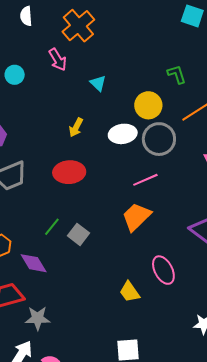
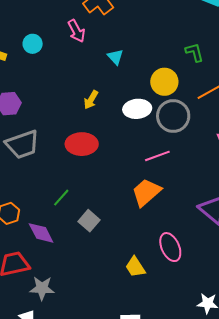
gray square: (78, 234) -> (89, 221), moved

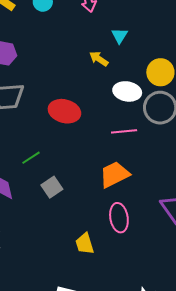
yellow arrow: (91, 100) -> (99, 59), moved, turned 78
pink line: (157, 156) -> (124, 131), moved
pink ellipse: (170, 247) -> (119, 218), moved

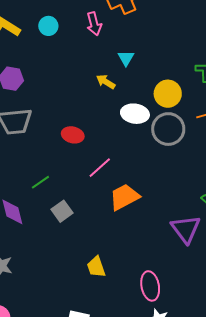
red ellipse: (64, 111) -> (73, 135), size x0.7
pink line: (124, 131) -> (100, 168), moved, turned -35
pink ellipse: (119, 218) -> (150, 286), moved

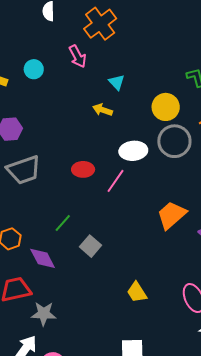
white ellipse: (135, 114) -> (133, 151), moved
pink line: (100, 168) -> (115, 181), moved
orange trapezoid: (124, 197) -> (172, 215), moved

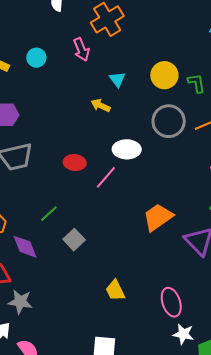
yellow circle: (166, 107) -> (164, 75), moved
gray circle: (174, 141) -> (169, 121), moved

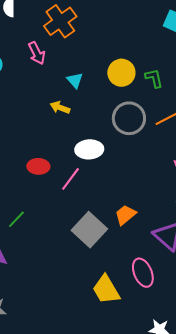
orange trapezoid: (158, 217) -> (125, 215), size x0.7
gray square: (74, 240) -> (89, 230), moved, size x1.6
yellow trapezoid: (115, 290) -> (106, 290), moved, size x1.4
pink ellipse: (171, 302) -> (143, 273), moved

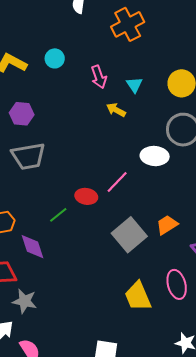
pink arrow: (37, 53) -> (99, 77), moved
white ellipse: (89, 149) -> (155, 156), moved
red ellipse: (38, 166) -> (86, 196), moved

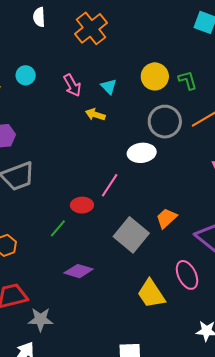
purple diamond: (32, 247) -> (79, 271), moved, turned -44

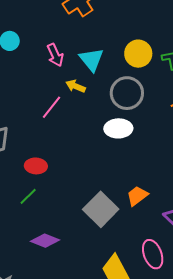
cyan triangle: (109, 87) -> (91, 60), size x1.5
gray circle: (165, 122) -> (127, 93), moved
pink line: (110, 185) -> (51, 107), moved
red ellipse: (82, 205) -> (36, 166), moved

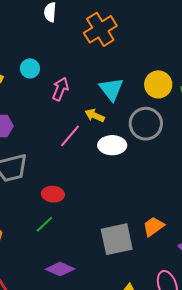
pink arrow: (55, 55) -> (60, 89), moved, turned -135
white ellipse: (118, 128) -> (112, 145), moved
gray square: (101, 209) -> (117, 239), turned 32

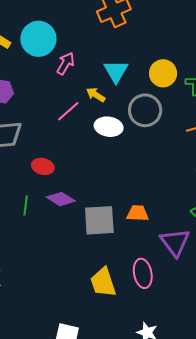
cyan circle: (30, 68) -> (38, 39), size x1.8
green line: (44, 224) -> (26, 206), moved, turned -48
orange trapezoid: (153, 227) -> (138, 213), turned 30
purple diamond: (60, 269) -> (61, 199), moved

